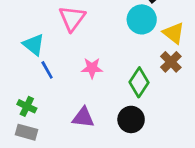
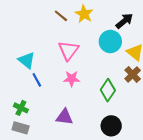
pink triangle: (72, 18) -> (68, 50), moved
black circle: (131, 119) -> (111, 126), moved

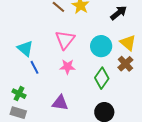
cyan circle: (110, 42) -> (101, 46), moved

